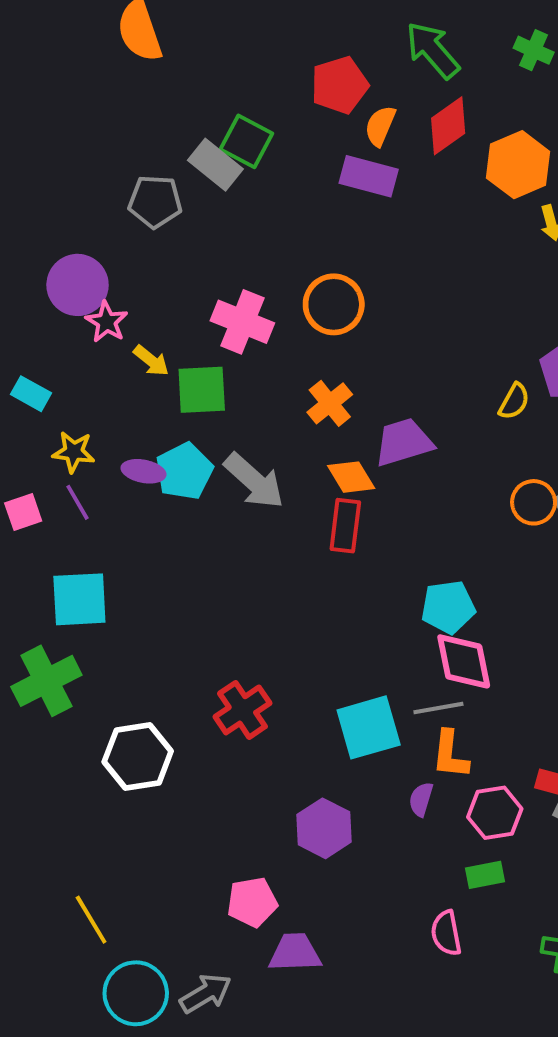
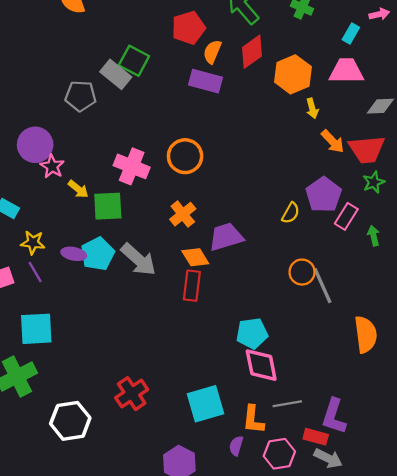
gray line: (438, 708) -> (287, 404), moved

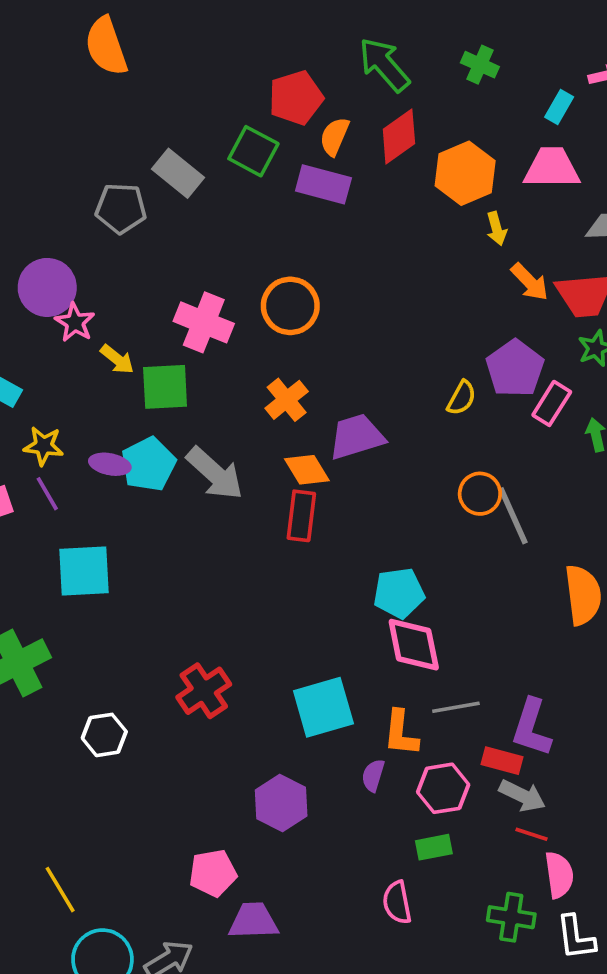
green square: (134, 61) -> (253, 151), moved
cyan square: (36, 329) -> (84, 571), moved
white hexagon: (70, 421) -> (104, 735), size x0.7

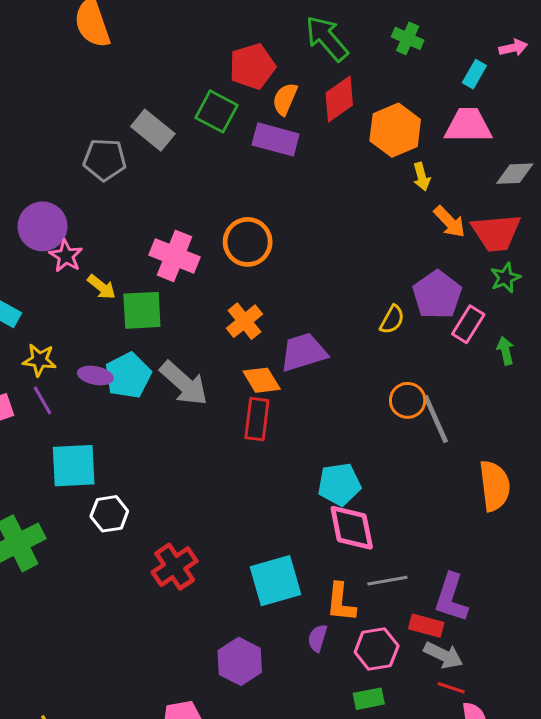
white hexagon: (104, 735) -> (109, 514), moved

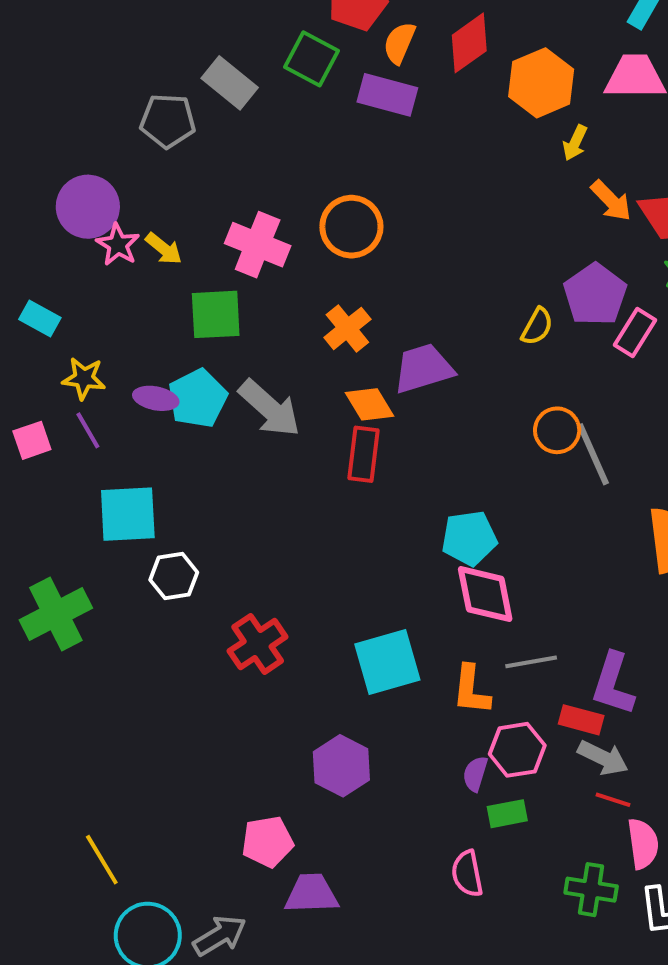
yellow arrow: (422, 177) -> (575, 143), turned 40
yellow arrow: (102, 287) -> (164, 249), moved
purple semicircle: (317, 638) -> (475, 774), moved

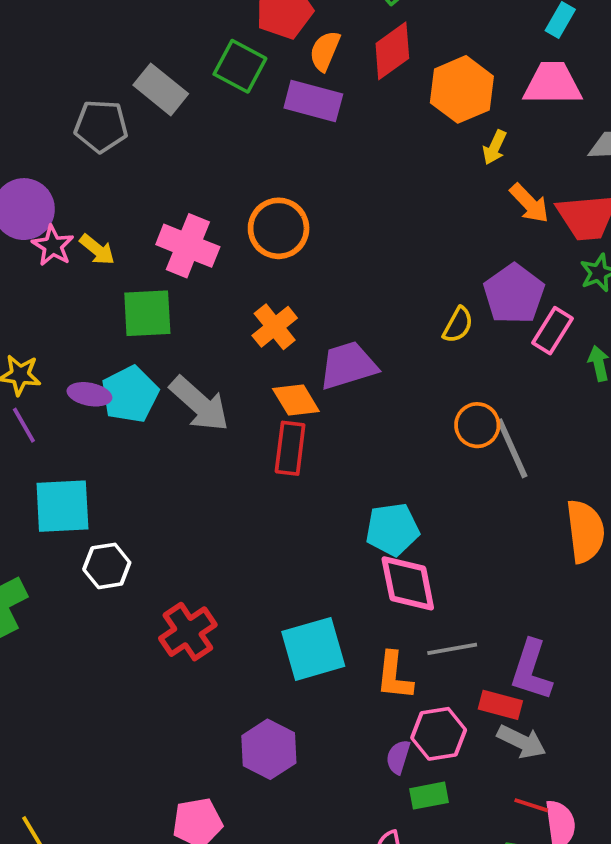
red line: (613, 800) -> (531, 805), moved

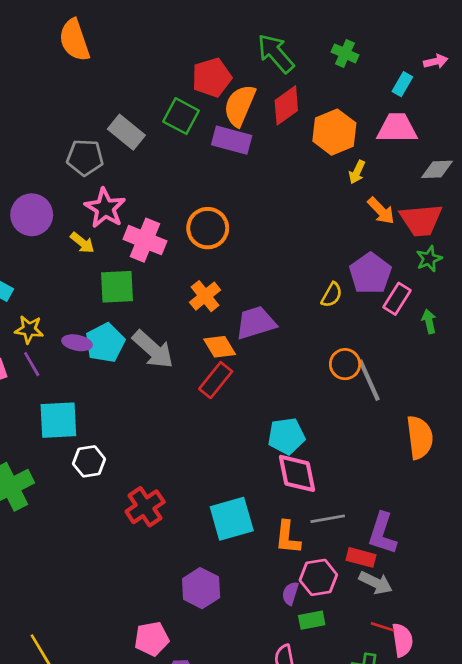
orange semicircle: (325, 51) -> (240, 105), size x1.5
pink star: (53, 246) -> (105, 208), moved, size x1.4
red rectangle: (290, 448) -> (216, 380), turned 32

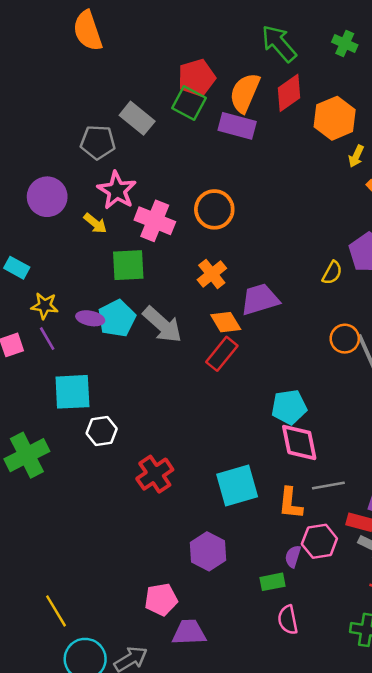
red pentagon: (212, 77) -> (197, 78), moved
green rectangle: (312, 620) -> (273, 582), moved

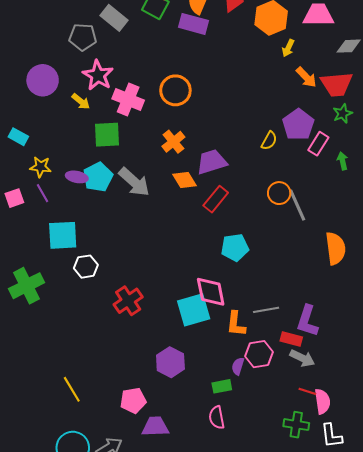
red rectangle: (222, 354) -> (216, 199), moved
pink diamond: (299, 442) -> (211, 292), moved
yellow line: (56, 611) -> (72, 389), moved
pink semicircle: (288, 620) -> (217, 418), moved

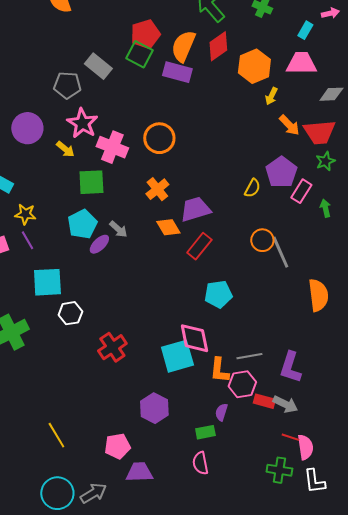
purple ellipse: (77, 177) -> (99, 244), moved, turned -55
gray arrow: (134, 182) -> (118, 229), size x0.6
red rectangle: (291, 339) -> (264, 401), moved
pink hexagon: (259, 354) -> (242, 384), moved

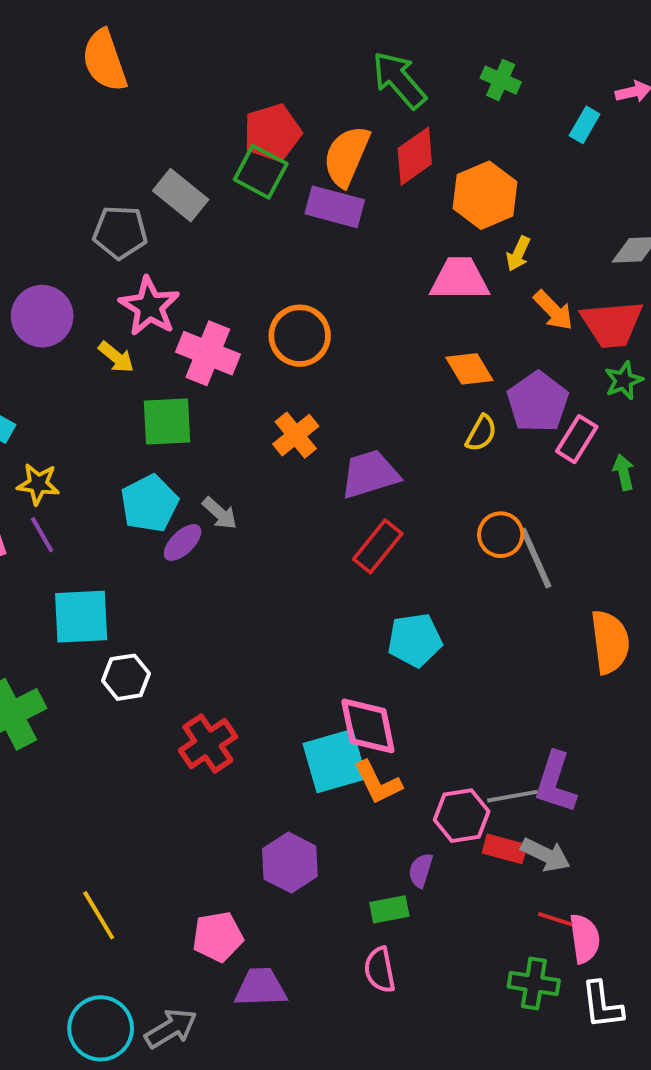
pink trapezoid: (301, 63) -> (460, 279), moved
orange diamond: (168, 227) -> (469, 369), moved
gray line: (249, 356) -> (512, 796), moved
orange L-shape: (219, 370) -> (378, 783), moved, turned -32

